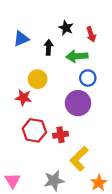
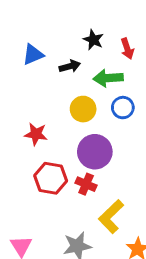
black arrow: (49, 47) -> (70, 66), turned 72
yellow circle: (38, 79) -> (83, 109), moved
purple circle: (78, 103) -> (95, 152), moved
red cross: (61, 135) -> (86, 184), turned 32

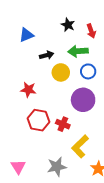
black arrow: (70, 66) -> (47, 55), moved
purple circle: (95, 152) -> (83, 100), moved

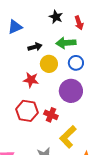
red star: (28, 90) -> (31, 80), moved

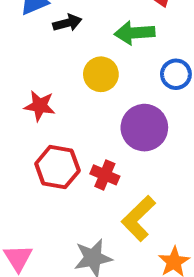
black arrow: (35, 47) -> (67, 23), moved
blue circle: (76, 63) -> (176, 74), moved
red star: (31, 80) -> (40, 106), moved

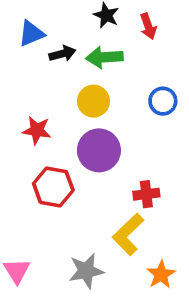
green arrow: (134, 33) -> (104, 57), moved
purple circle: (144, 128) -> (99, 150), moved
red cross: (105, 175) -> (146, 194), moved, turned -30

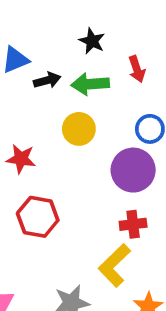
red arrow: (148, 26) -> (137, 69), moved
purple circle: (99, 150) -> (133, 170), moved

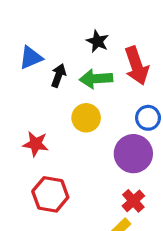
red arrow: (137, 69) -> (137, 66), size x1.6
black arrow: (47, 80) -> (58, 75), turned -55
red cross: (133, 224) -> (133, 201), turned -35

